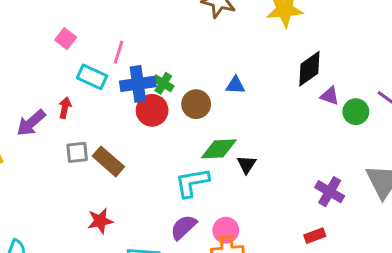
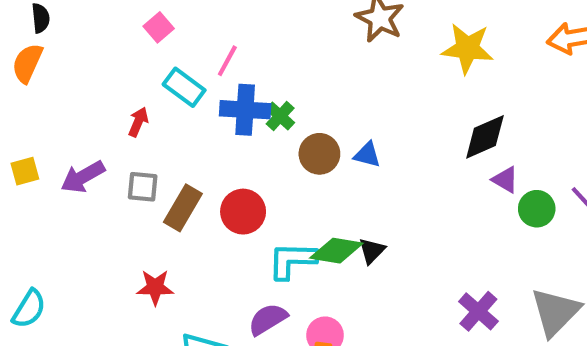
blue triangle: (235, 85) -> (367, 155), moved
red circle: (152, 110) -> (243, 212), moved
purple arrow: (31, 123) -> (83, 177), moved
green diamond: (219, 149) -> (336, 251), moved
brown rectangle: (108, 161) -> (183, 208), turned 68

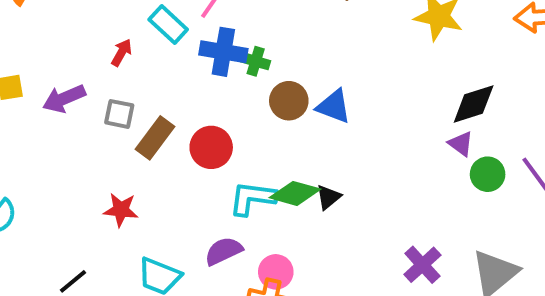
green cross: (280, 116) -> (256, 61), turned -32
black diamond: (485, 137) -> (474, 104), moved
blue triangle: (367, 155) -> (334, 106), size x1.4

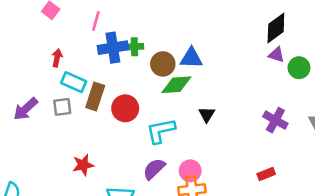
cyan rectangle: (168, 25) -> (74, 82), moved
red arrow: (122, 53) -> (57, 58), moved
brown rectangle: (155, 138) -> (95, 97), moved
green diamond: (295, 193) -> (176, 85), moved
purple cross: (422, 265) -> (275, 120), moved

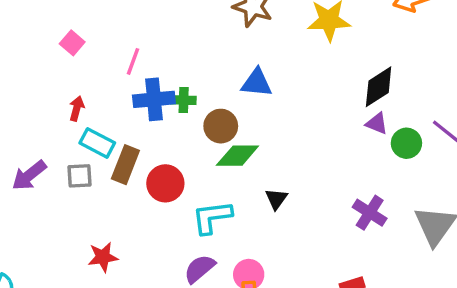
blue triangle: (191, 58) -> (257, 83), moved

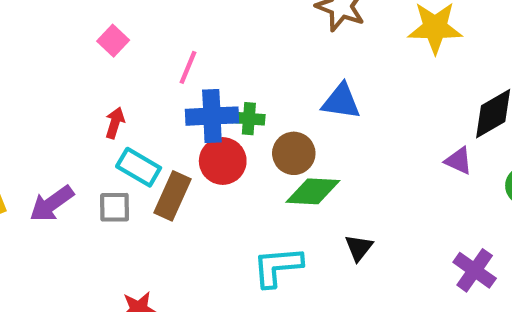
purple triangle: (377, 123) -> (459, 161), moved
red circle: (165, 183) -> (223, 161), moved

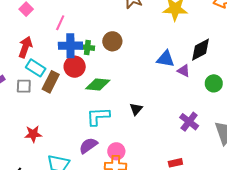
blue triangle: (341, 101) -> (166, 59), moved
red arrow: (115, 123) -> (25, 47), size x1.5
brown circle: (294, 153) -> (112, 41), moved
green diamond: (313, 191) -> (98, 84), moved

